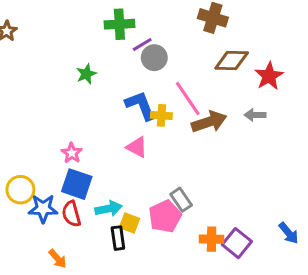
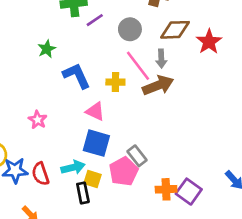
gray circle: (154, 58) -> (130, 29), moved
blue L-shape: (140, 105) -> (77, 76), moved
gray arrow: (255, 115) -> (161, 59), moved, turned -90
blue square: (77, 184) -> (96, 143), moved

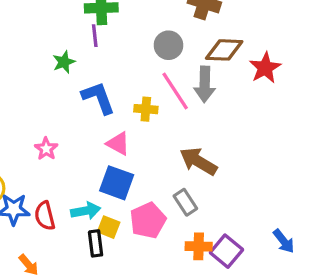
purple line: (95, 20) -> (95, 36), moved, turned -66
gray arrow: (161, 59) -> (205, 84), size x1.5
brown arrow: (158, 85) -> (198, 161), moved, turned -132
gray rectangle: (137, 156) -> (185, 202), moved

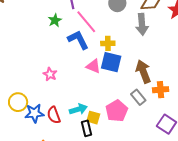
pink line: (175, 91) -> (86, 22), moved
brown arrow: (198, 161) -> (143, 71), turned 45
blue square: (117, 183) -> (111, 62), moved
orange cross: (199, 246) -> (161, 90), moved

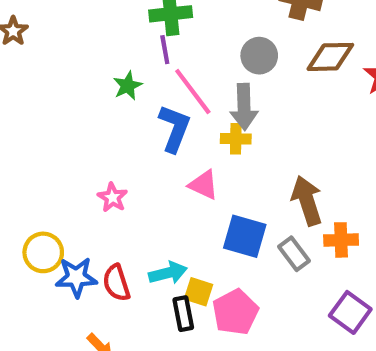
gray arrow: (142, 24) -> (244, 107), moved
blue L-shape: (78, 40) -> (174, 128), turned 45
blue square: (111, 62) -> (245, 236), moved
pink pentagon: (117, 111) -> (235, 312), moved

